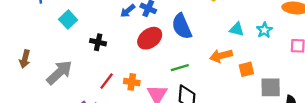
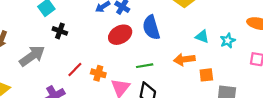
black cross: (98, 42) -> (60, 31), moved

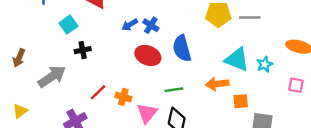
black cross: (60, 31) -> (83, 50), turned -32
red ellipse: (120, 35) -> (148, 55), turned 50
cyan triangle: (202, 37) -> (237, 59), size x1.6

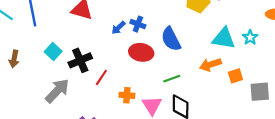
cyan square: (68, 25) -> (53, 51), moved
black cross: (83, 50) -> (80, 60), size x1.5
brown arrow: (19, 58) -> (14, 59), moved
red line: (98, 92) -> (101, 77), moved

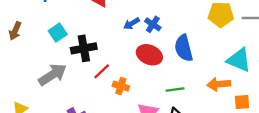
orange cross: (127, 95) -> (121, 86), moved

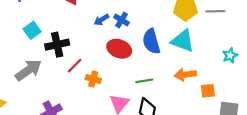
cyan triangle: (239, 60) -> (183, 41), moved

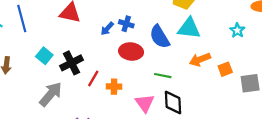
green line: (144, 81) -> (163, 76), turned 35

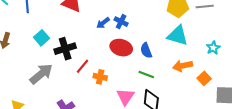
cyan star: (237, 30) -> (213, 48), moved
blue semicircle: (160, 37) -> (146, 50), moved, size x0.7
orange square: (225, 69) -> (204, 78), turned -32

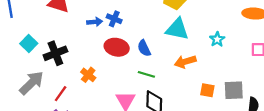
blue arrow: (103, 23) -> (95, 22), turned -144
red line: (83, 66) -> (61, 94), moved
orange cross: (100, 77) -> (88, 75), moved, turned 32
orange square: (204, 78) -> (207, 90), moved, turned -32

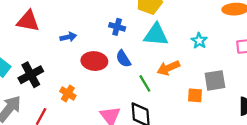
blue cross: (114, 19) -> (117, 27), moved
green line: (146, 74) -> (145, 83), moved, turned 49
gray square: (234, 90) -> (215, 80), moved

